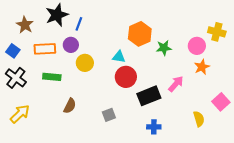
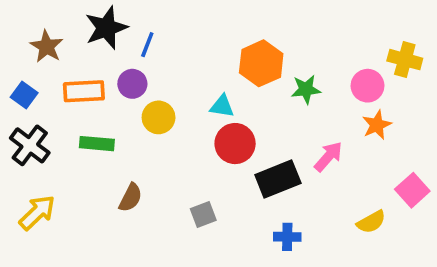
yellow semicircle: (199, 119) -> (371, 222), turned 77

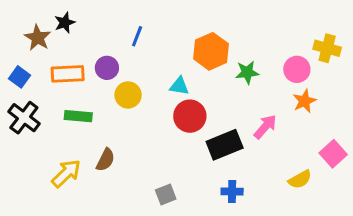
black star: (106, 28) -> (65, 23), moved, size x0.6
blue line: (147, 45) -> (137, 36), moved
yellow arrow: (37, 213) -> (66, 173), moved
gray square: (203, 214) -> (166, 194), moved

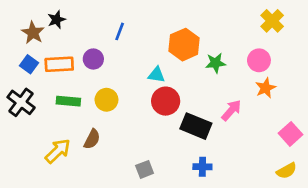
yellow cross: (327, 48) -> (272, 21), moved, turned 30
blue square: (19, 77) -> (29, 64), moved
yellow circle: (128, 95) -> (106, 100), moved
black rectangle: (225, 145) -> (196, 126), turned 44
yellow semicircle: (300, 179) -> (287, 171), moved

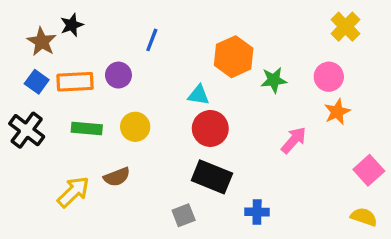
black rectangle: (196, 126) -> (212, 177), moved
brown semicircle: (92, 139) -> (117, 177), turned 42
yellow semicircle: (287, 171) -> (364, 217), turned -132

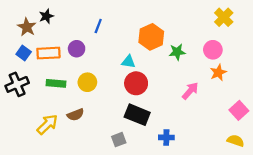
black cross: (27, 130) -> (17, 84), turned 30

